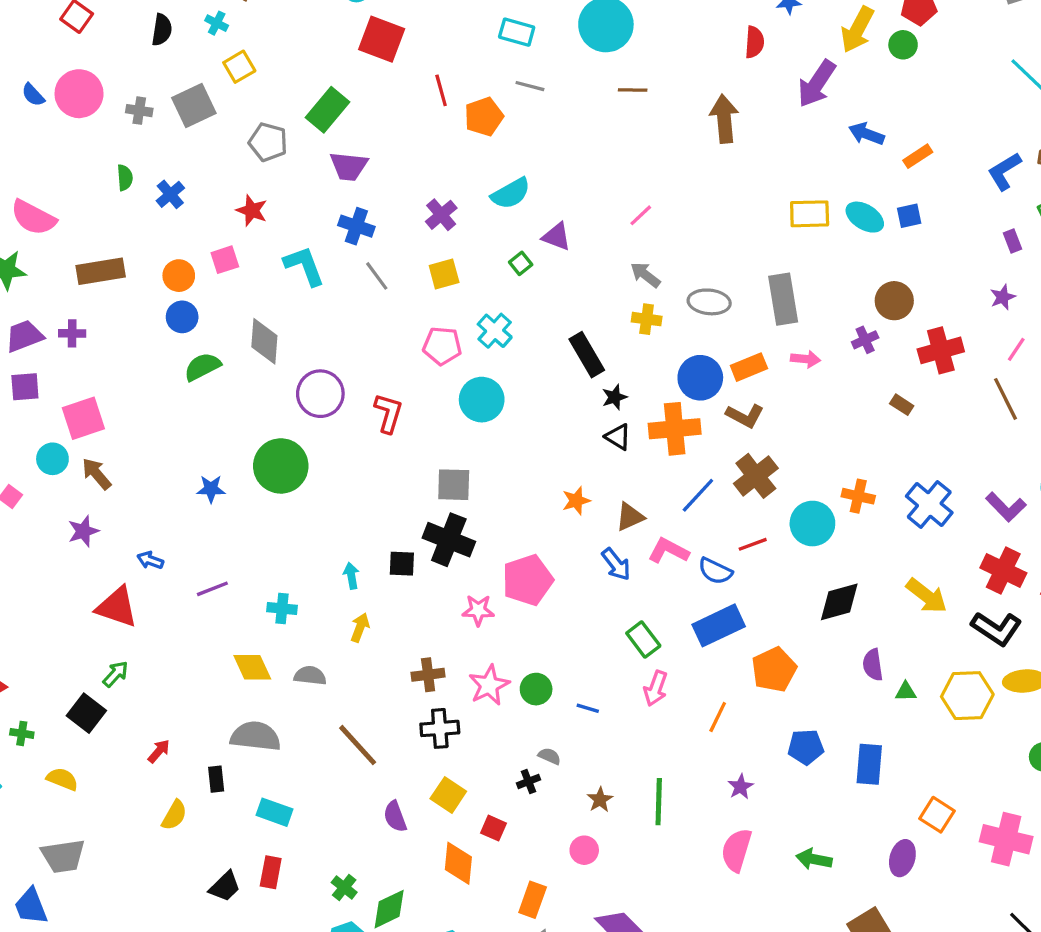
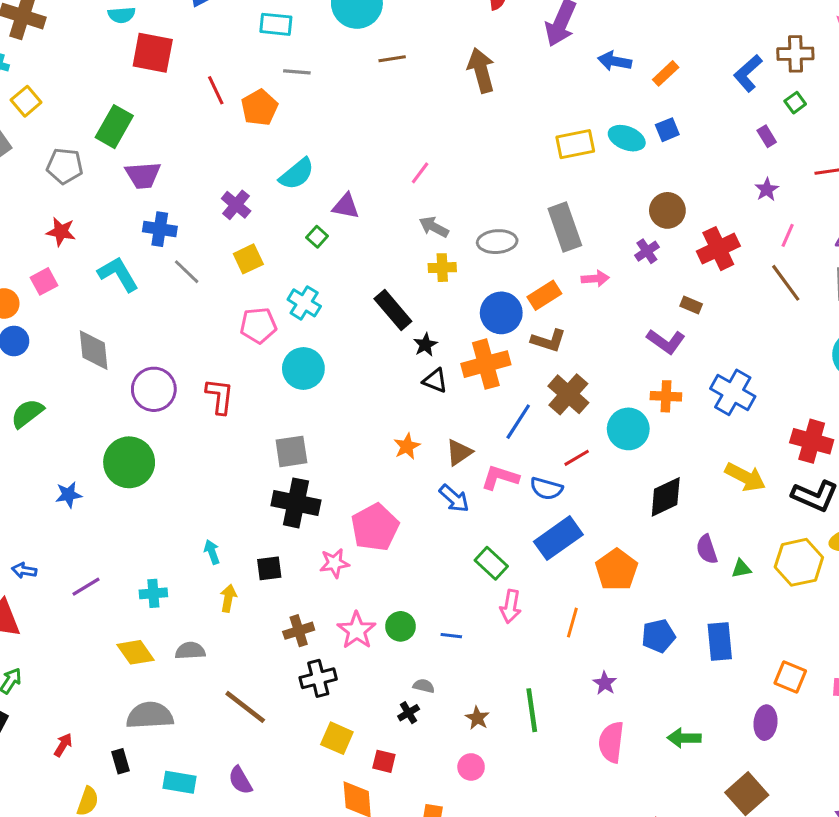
green semicircle: (202, 367) -> (27, 413), moved
purple L-shape: (1006, 507) -> (666, 341), moved
black square: (402, 564) -> (269, 568), moved
purple semicircle: (395, 817) -> (240, 780), moved

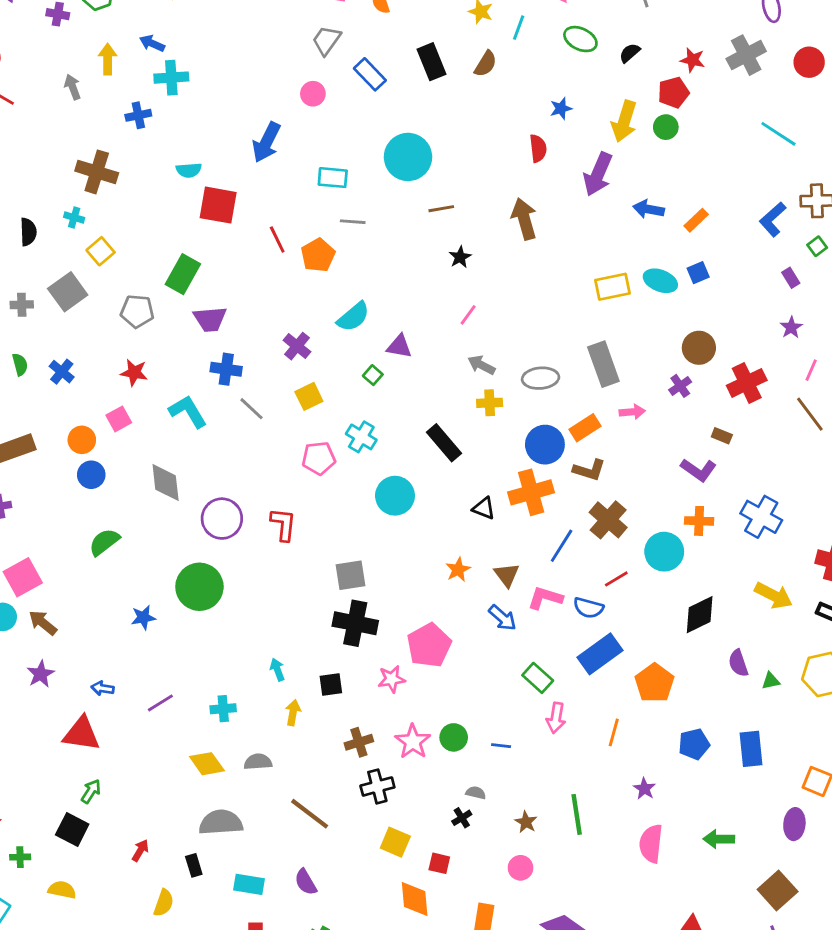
black star: (425, 345) -> (460, 257), moved
cyan circle: (303, 368) -> (395, 496), moved
brown triangle: (459, 452) -> (507, 575), turned -32

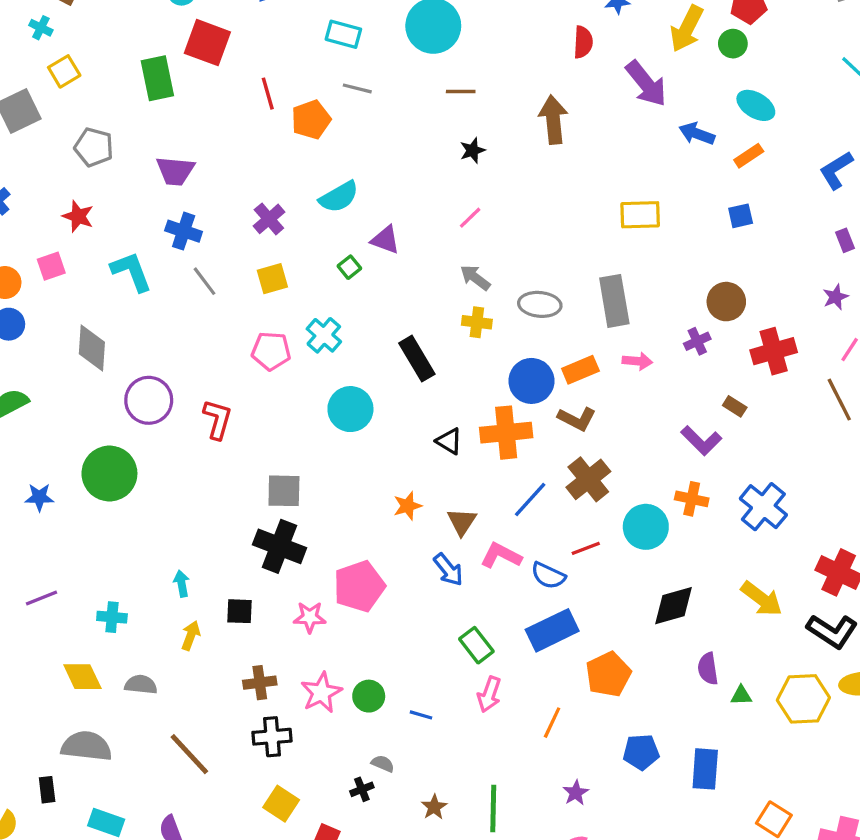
purple arrow: (598, 174) -> (646, 84), turned -72
green rectangle: (183, 274) -> (157, 78), moved, turned -51
cyan ellipse: (660, 281) -> (756, 105), moved

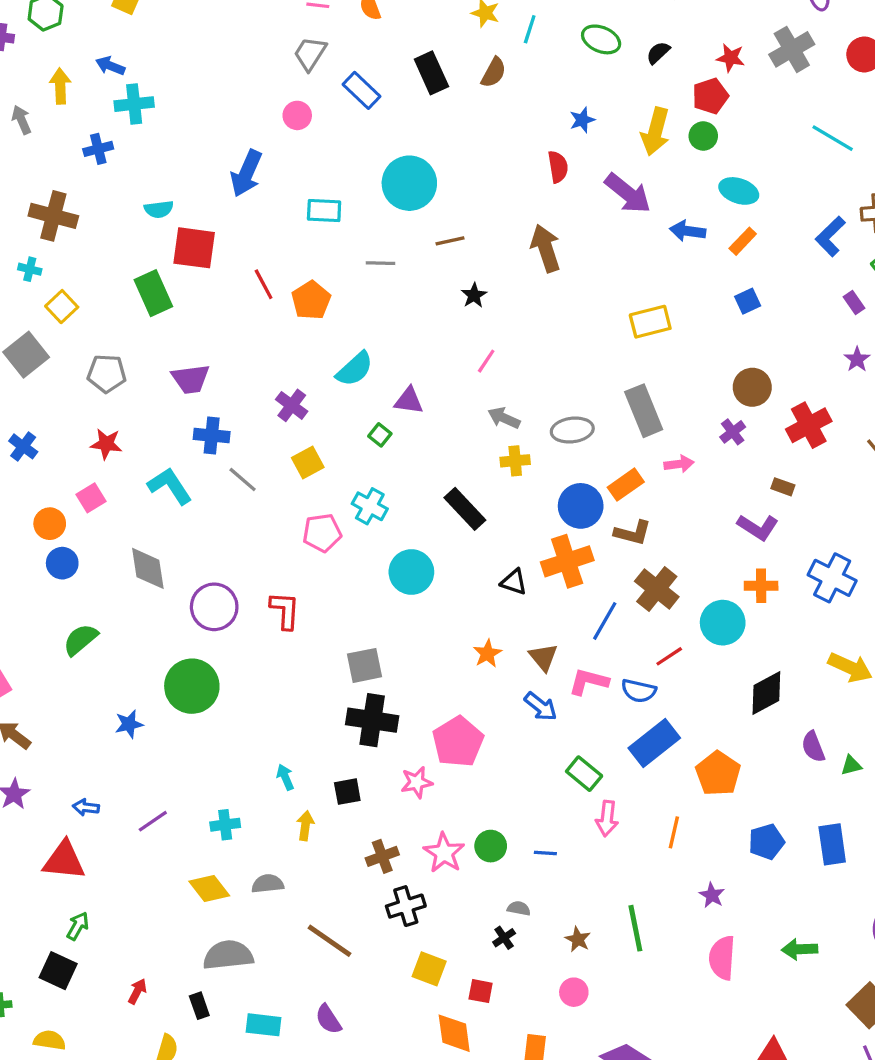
gray line: (357, 88) -> (381, 263), moved

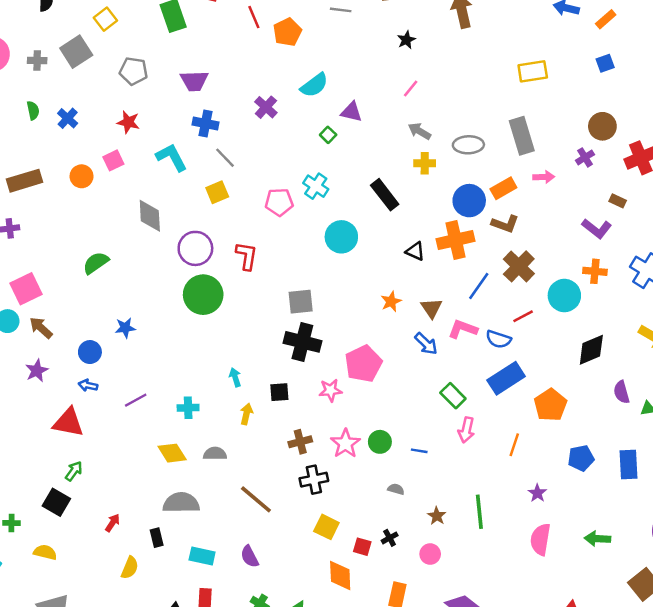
yellow square: (308, 462) -> (217, 192), moved
blue circle: (62, 563) -> (90, 352), moved
green circle: (192, 686) -> (203, 295), moved
black cross: (504, 938) -> (390, 538), moved

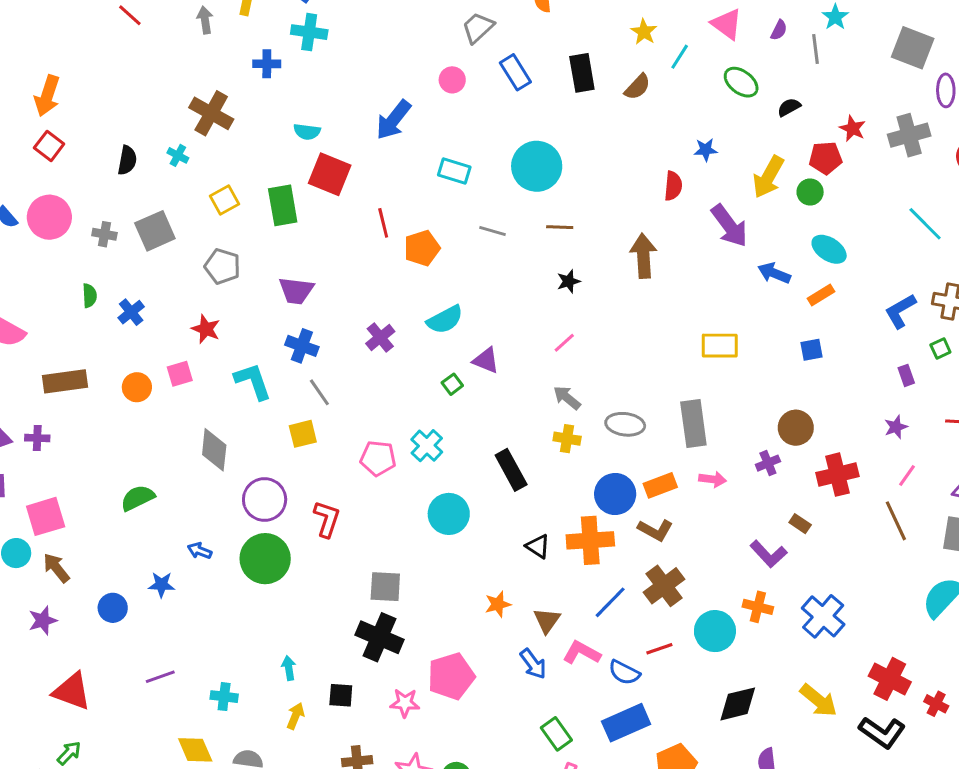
yellow square: (105, 19) -> (224, 200), moved
blue arrow: (88, 385) -> (200, 551), moved

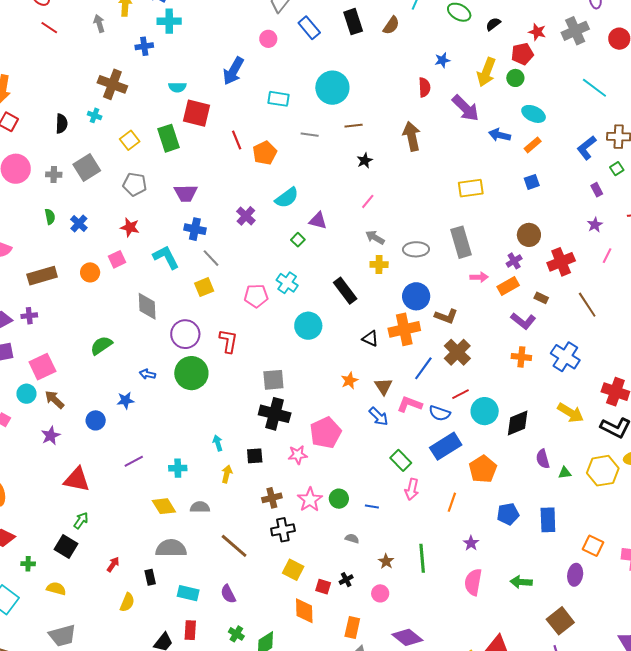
orange rectangle: (660, 485) -> (508, 286), moved
brown line: (896, 521) -> (587, 305), moved
cyan circle: (715, 631) -> (485, 411), moved

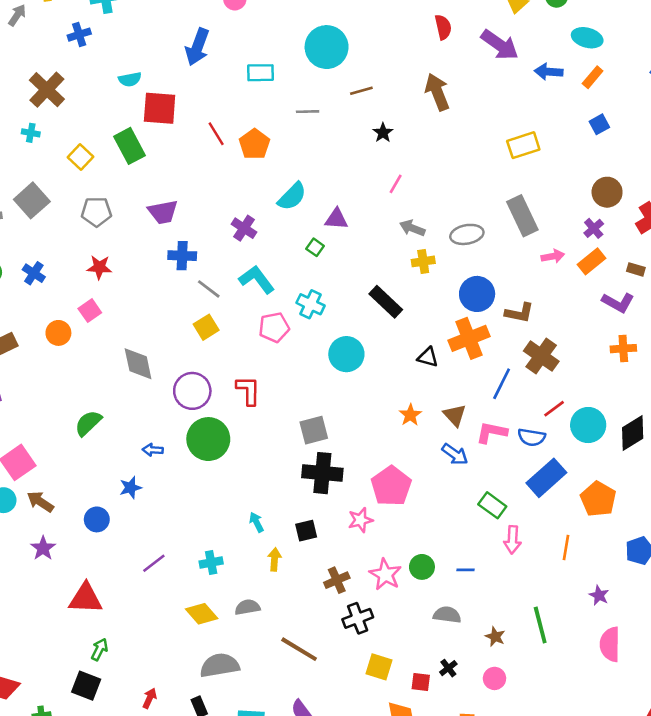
gray arrow: (99, 23) -> (17, 15), turned 60
brown cross: (112, 84) -> (47, 90), turned 32
cyan L-shape: (166, 257) -> (257, 279), moved
gray semicircle: (352, 539) -> (447, 615), size x1.5

